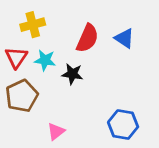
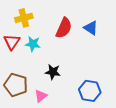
black star: (72, 74) -> (53, 72), moved
brown pentagon: (22, 96) -> (16, 85), moved, turned -30

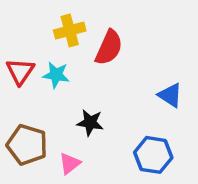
yellow cross: (24, 18) -> (70, 30), moved
blue triangle: (91, 28) -> (170, 95), moved

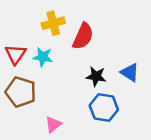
black star: (90, 123) -> (96, 76), moved
brown pentagon: (27, 145) -> (21, 92), moved
blue hexagon: (153, 155) -> (104, 108), moved

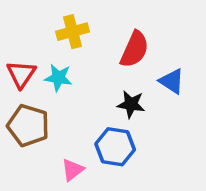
red semicircle: (83, 36) -> (135, 49), moved
blue triangle: (130, 73) -> (172, 81), moved
blue hexagon: (104, 108) -> (115, 147), moved

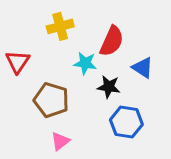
cyan star: (58, 78) -> (85, 63), moved
brown pentagon: (28, 125) -> (51, 100), moved
blue hexagon: (115, 147) -> (126, 122), moved

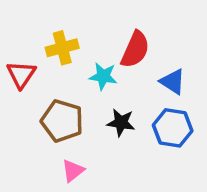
yellow cross: (60, 26) -> (62, 48), moved
black star: (109, 87) -> (121, 123), moved
blue hexagon: (126, 122) -> (173, 128), moved

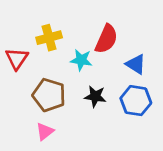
pink triangle: (73, 171) -> (45, 131), moved

